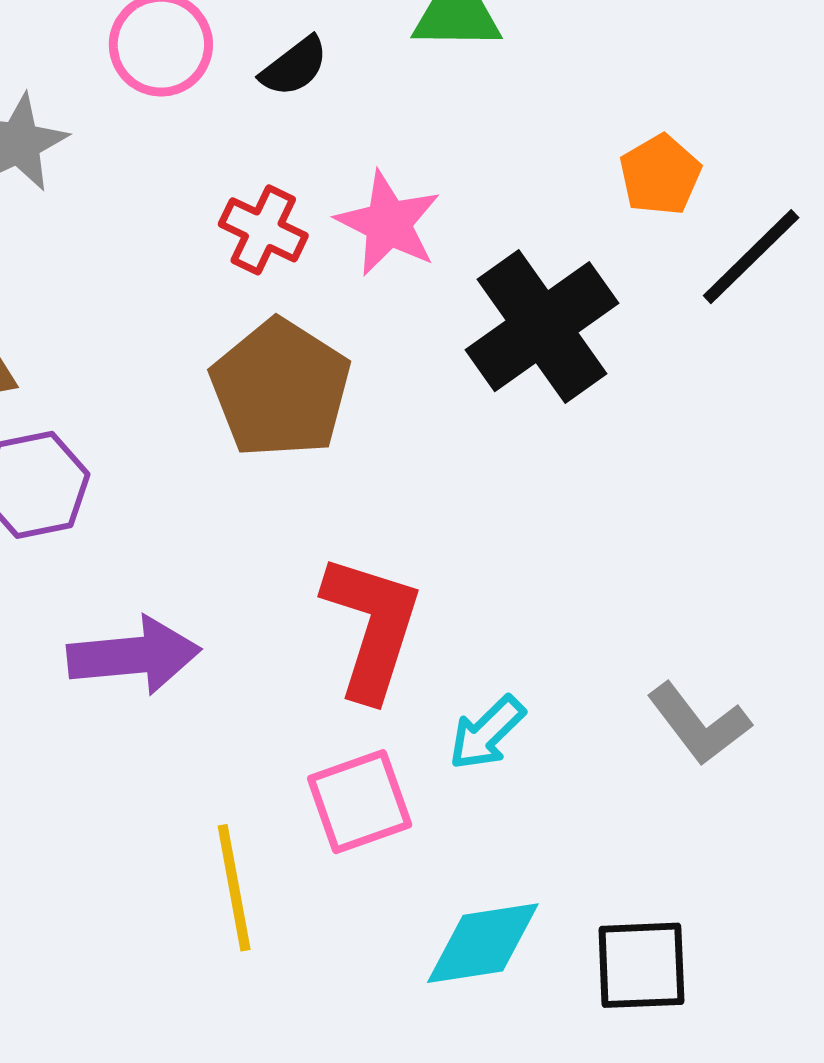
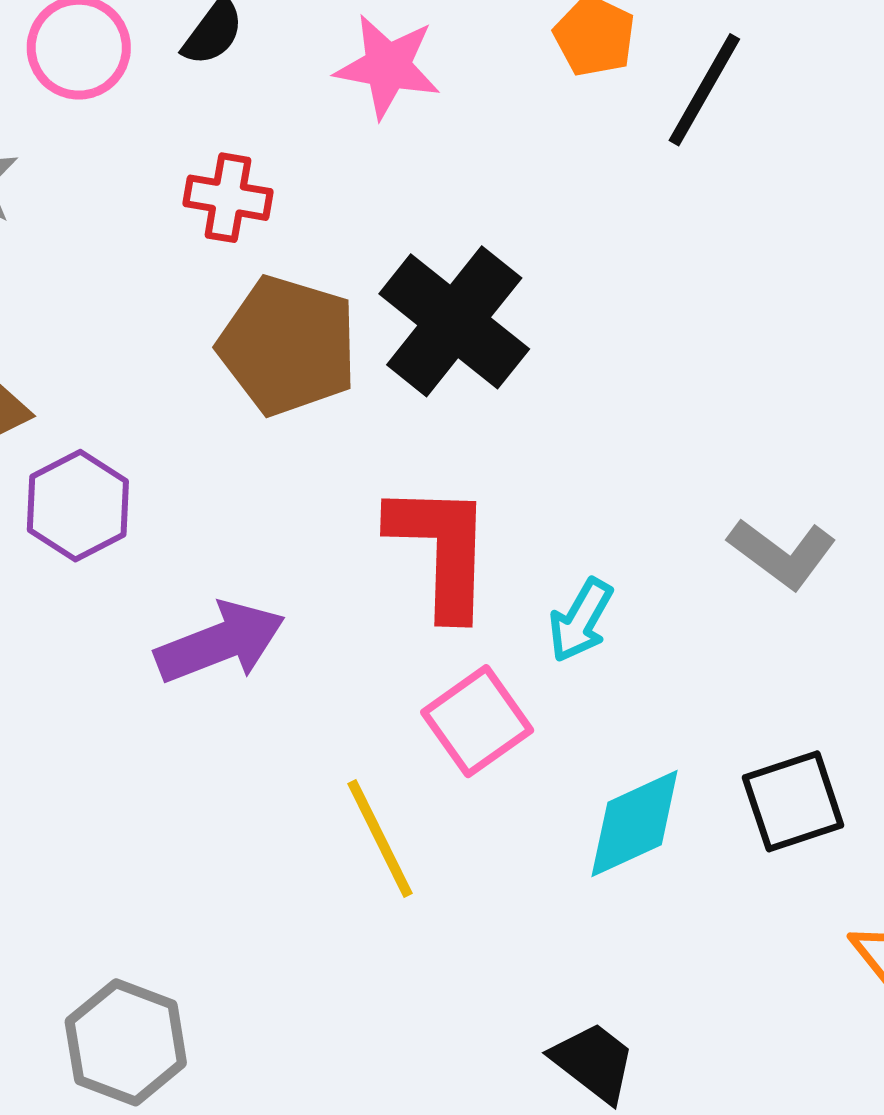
pink star: (388, 223) -> (388, 66), moved
black cross: (542, 327) -> (454, 321), moved

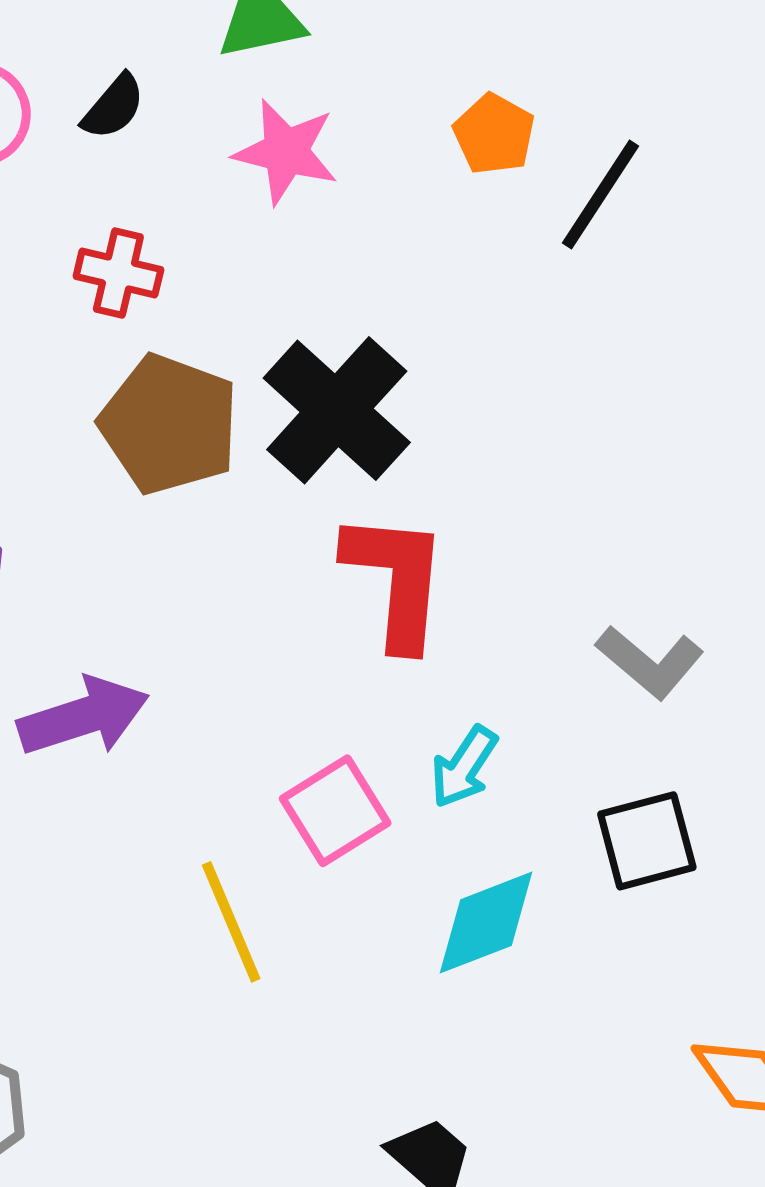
red L-shape: (441, 550) -> (396, 580), moved
cyan arrow: (581, 620) -> (464, 767), moved
black square: (793, 801) -> (647, 841), moved

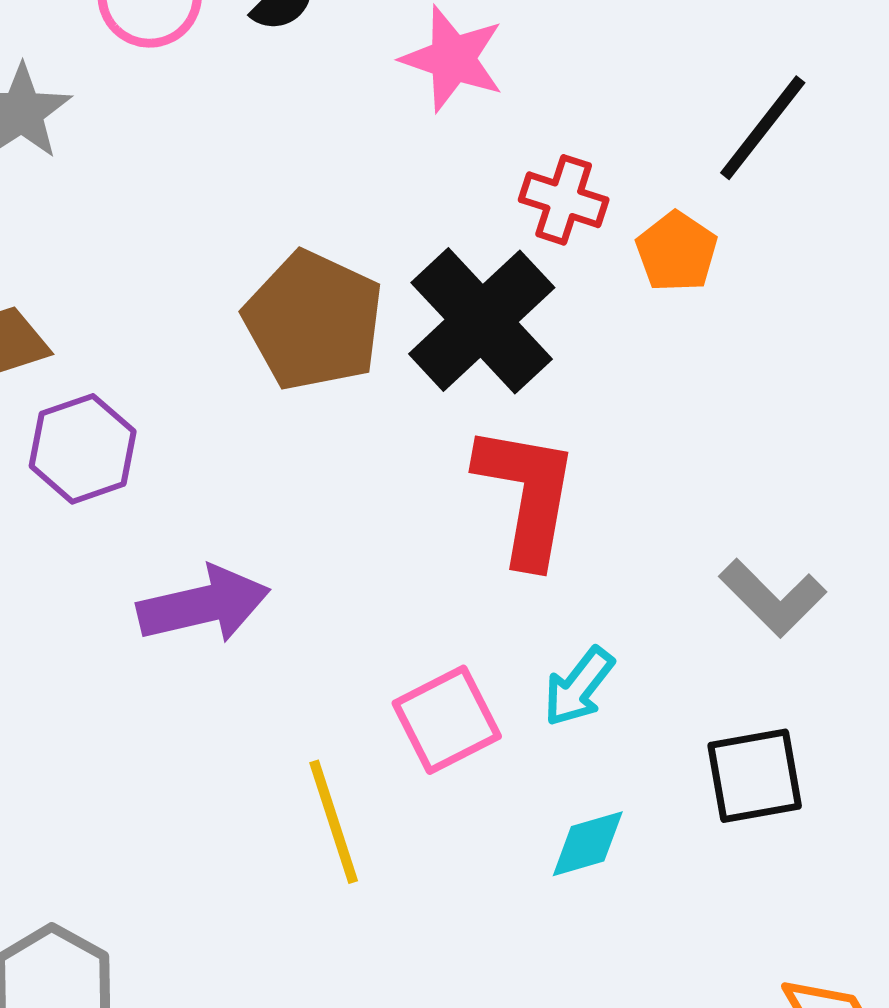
orange pentagon: (494, 134) -> (677, 252), moved
red cross: (118, 273) -> (564, 200), moved
cyan diamond: (486, 923) -> (588, 844), size x0.7

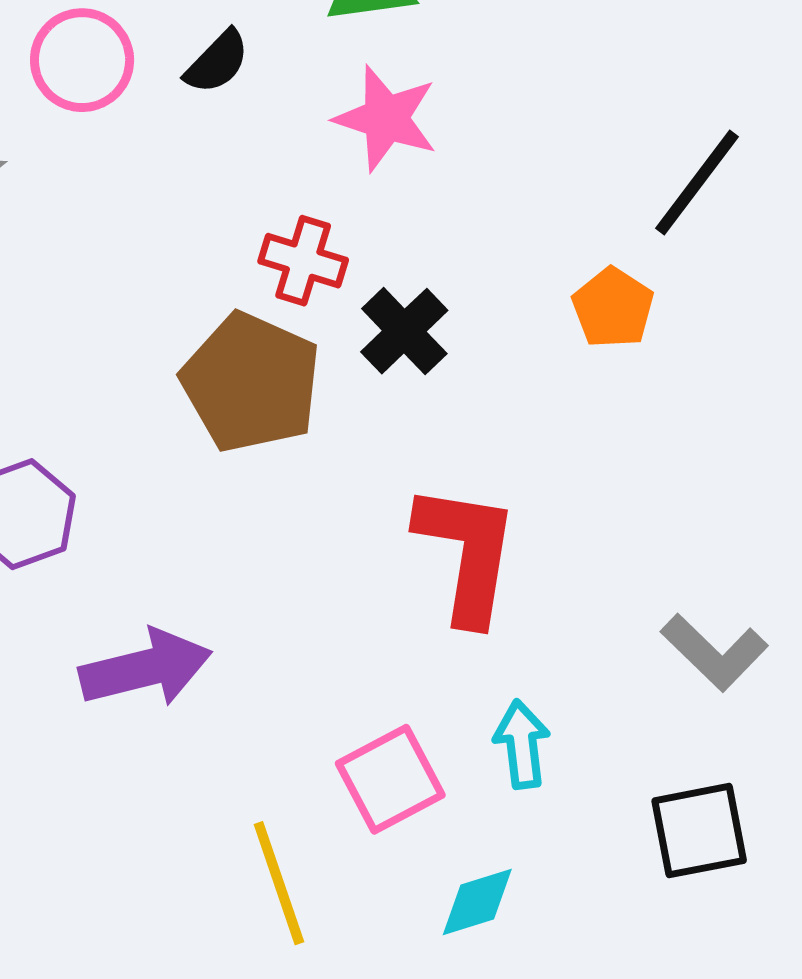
red cross: (564, 200) -> (303, 261), moved
black cross: (482, 321) -> (404, 331), moved, size x0.6
cyan arrow: (579, 687) -> (522, 744), turned 136
cyan diamond: (588, 844) -> (477, 902), moved

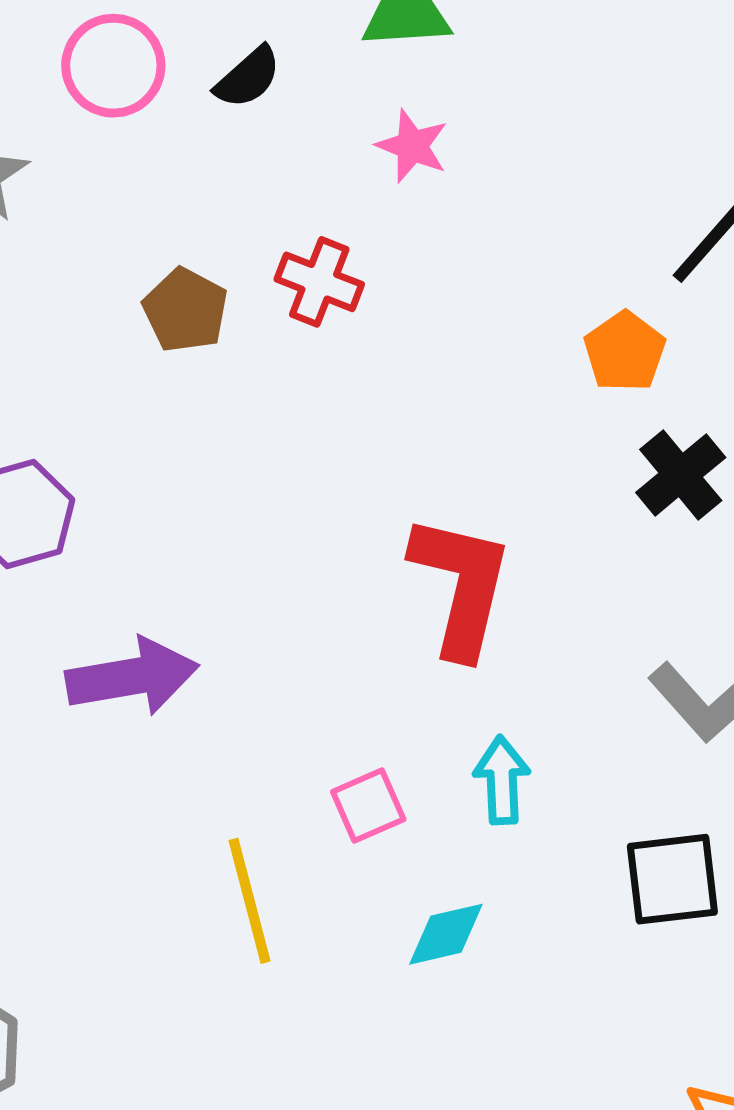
pink star: (386, 118) -> (412, 146), size x0.7
black cross: (404, 331) -> (681, 475), moved
brown pentagon: (251, 382) -> (185, 310), moved, size x0.6
pink square: (390, 779) -> (368, 806), size x0.7

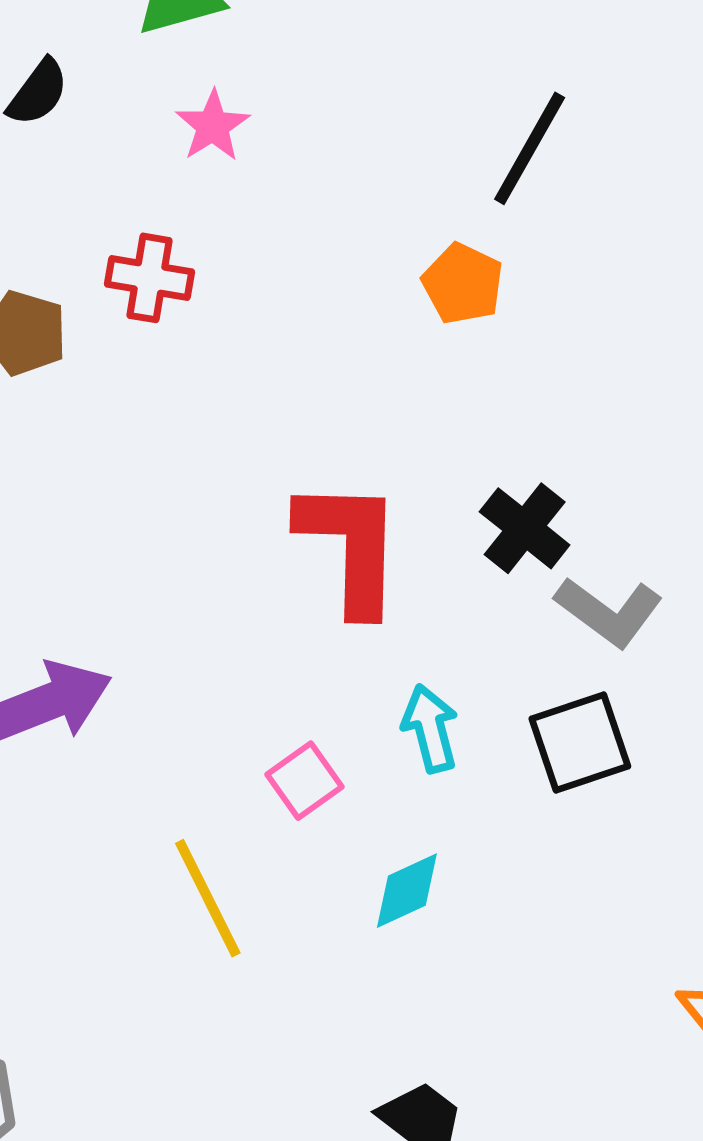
pink star: (412, 146) -> (213, 126), turned 30
black cross: (681, 475) -> (525, 528), moved
black square: (672, 879) -> (580, 742), moved

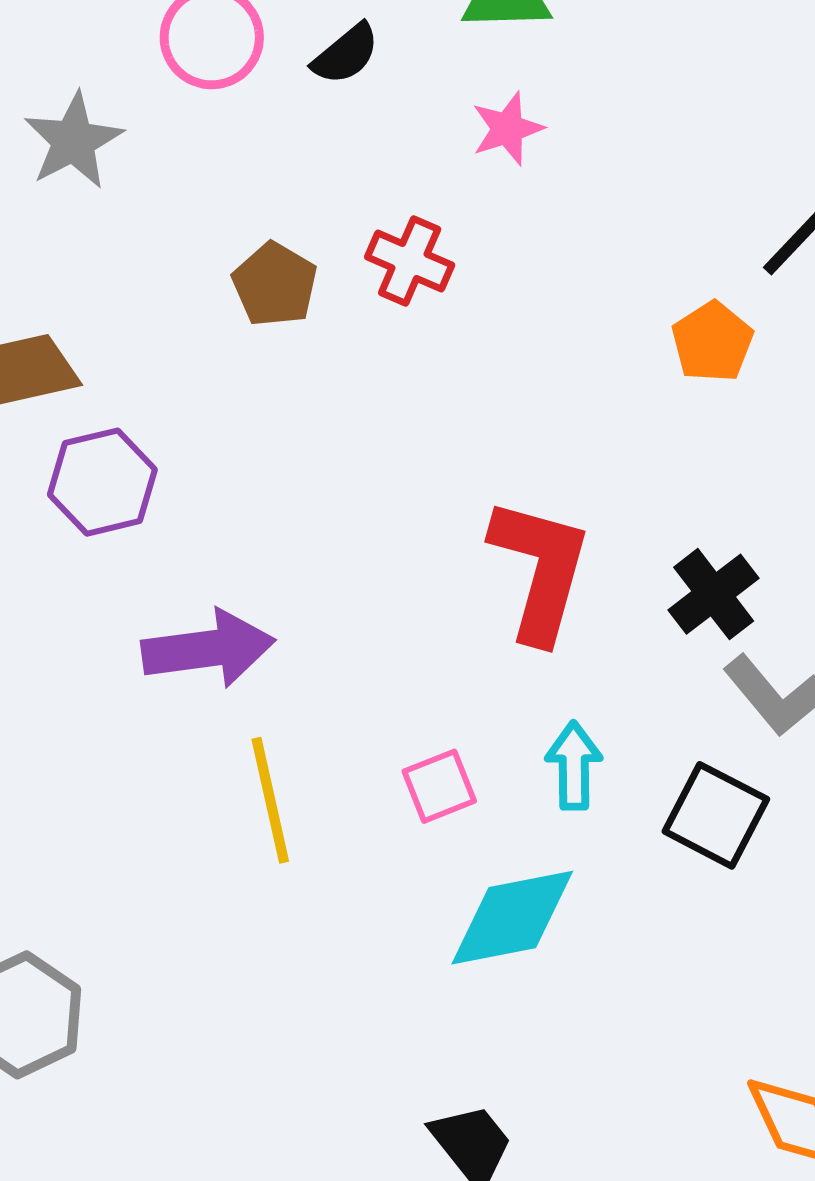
black square: (580, 742) -> (716, 815), turned 32
cyan diamond: (407, 891) -> (512, 918), size x1.6
yellow line: (208, 898) -> (270, 800), moved

